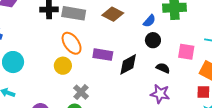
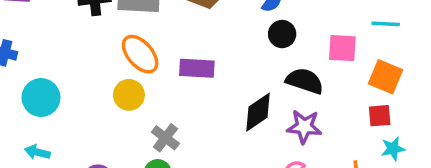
black diamond: (128, 64) -> (258, 112), moved
black semicircle: (163, 68) -> (305, 81), size x1.5

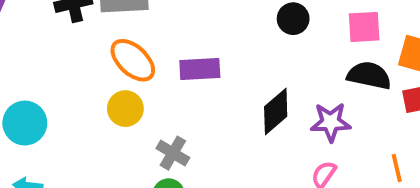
black semicircle: (305, 81) -> (369, 75), moved

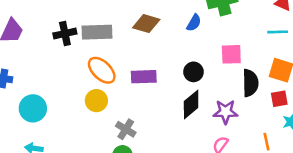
black circle: (293, 19) -> (193, 72), moved
pink square: (364, 27) -> (231, 54), moved
black semicircle: (369, 75) -> (250, 83), turned 76

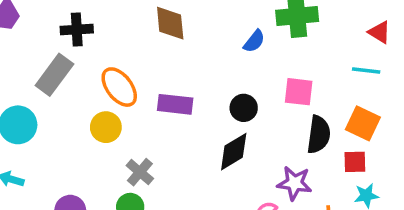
brown diamond: (146, 24) -> (170, 23), moved, turned 60
gray rectangle: (97, 32) -> (54, 75), moved, turned -60
purple star: (225, 112) -> (294, 183), moved

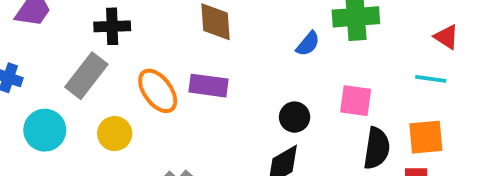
purple rectangle: (175, 104) -> (209, 86), moved
orange square: (363, 123) -> (426, 137), turned -32
yellow circle: (106, 127) -> (115, 134), moved

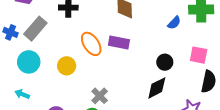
gray rectangle: (86, 76) -> (35, 29), moved

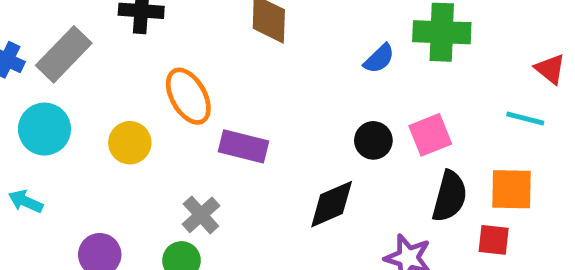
purple rectangle: (119, 43) -> (244, 146), moved
pink square: (199, 55) -> (430, 135), turned -36
black circle: (165, 62) -> (373, 140), moved

